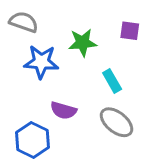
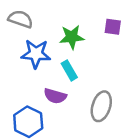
cyan rectangle: (112, 81) -> (69, 70), moved
gray ellipse: (117, 122) -> (101, 106), turned 68

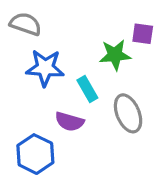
green star: (72, 37) -> (115, 55), moved
gray ellipse: (101, 106) -> (128, 113), moved, turned -40

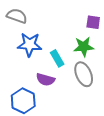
green star: (115, 55) -> (84, 47), moved

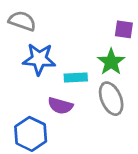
green star: (84, 47) -> (111, 62), turned -30
cyan rectangle: (57, 58) -> (76, 77), turned -63

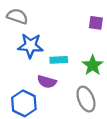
green star: (111, 62) -> (93, 65), moved
gray ellipse: (111, 99) -> (86, 99), moved

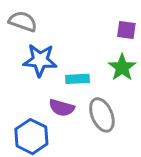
green star: (93, 65) -> (122, 67), moved
gray ellipse: (86, 99) -> (102, 115), moved

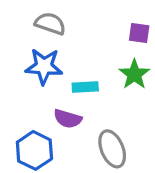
gray semicircle: (23, 21) -> (50, 24), moved
gray ellipse: (102, 115) -> (112, 149), moved

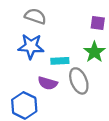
gray ellipse: (112, 149) -> (79, 81), moved

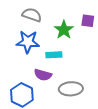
green star: (94, 52) -> (64, 30), moved
gray ellipse: (79, 81) -> (71, 89), moved, turned -70

